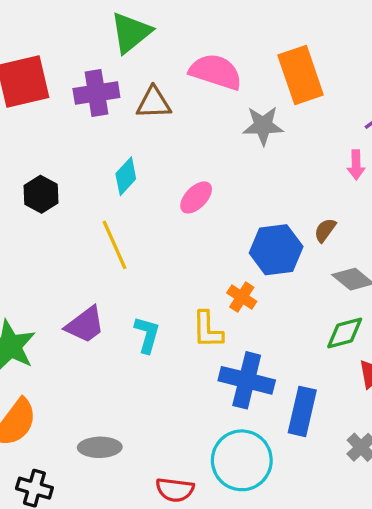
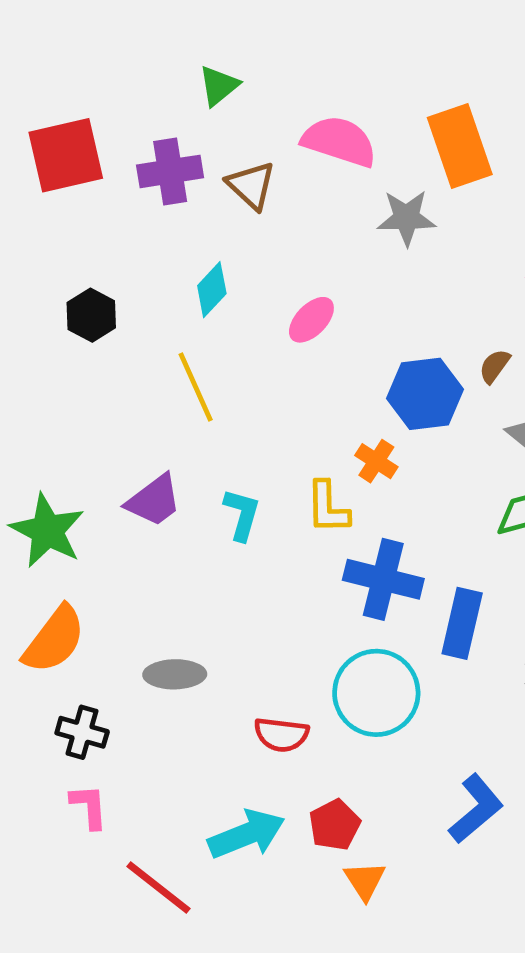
green triangle: (131, 33) -> (219, 86), size x0.7
brown triangle: (154, 103) -> (251, 185), turned 45

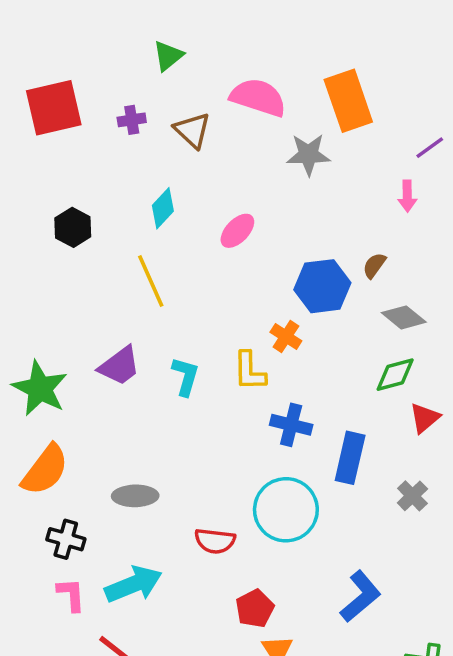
purple cross: (170, 171) -> (132, 120), size x0.6
blue cross: (383, 579) -> (291, 425), size x0.7
cyan arrow: (247, 834) -> (133, 584), moved

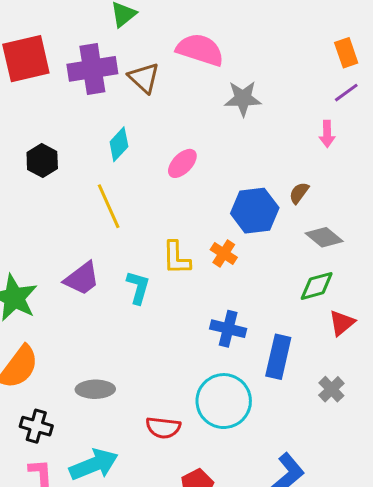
orange rectangle: (348, 101) -> (346, 53), moved, size x0.6
purple cross: (132, 120) -> (92, 69), size x2.0
yellow L-shape: (250, 371) -> (176, 258), moved

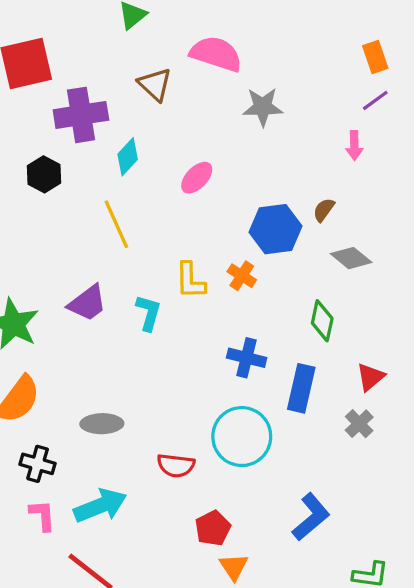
purple cross: (92, 69) -> (81, 115), moved
green diamond: (317, 286) -> (322, 321), moved, turned -63
red triangle: (342, 323) -> (370, 377), moved

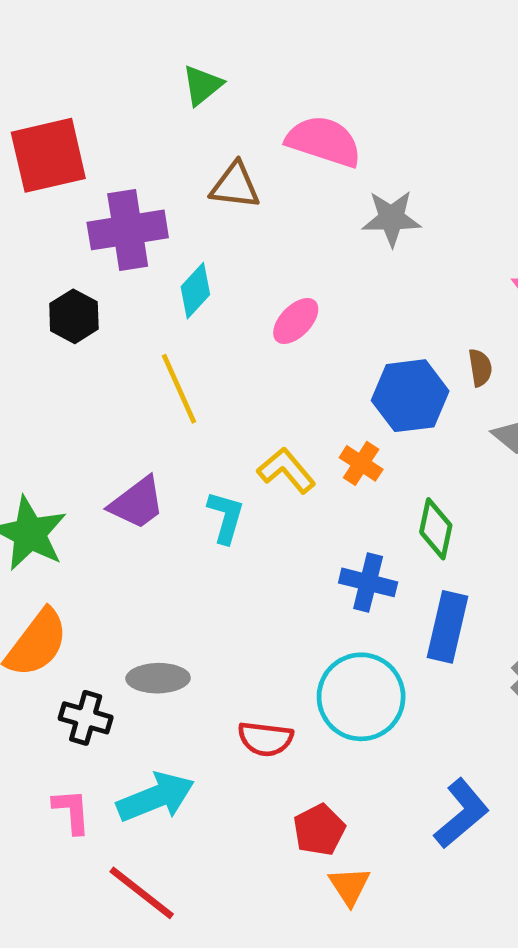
brown triangle: (155, 84) -> (235, 186), turned -36
brown semicircle: (324, 210) -> (480, 368), turned 135
yellow L-shape: (190, 281) -> (286, 470), turned 141
green diamond: (322, 321) -> (436, 529), moved
black cross: (38, 464) -> (86, 718), moved

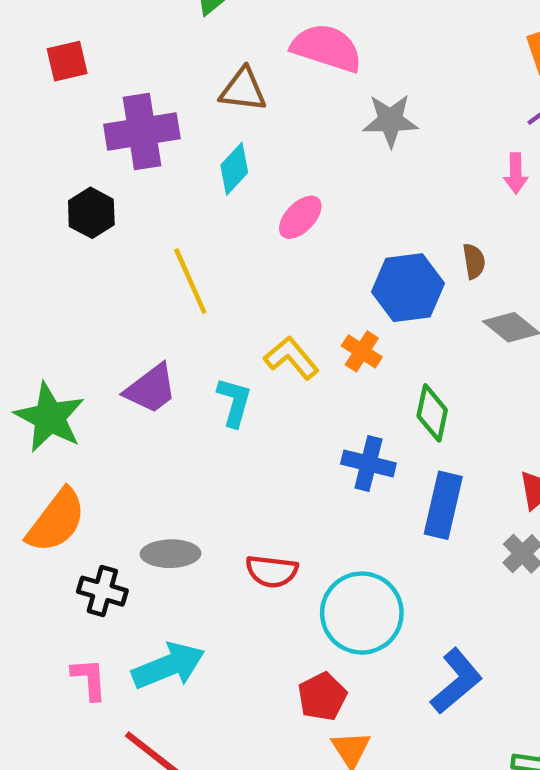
red square: (48, 155) -> (67, 61), size x0.6
cyan diamond: (195, 291) -> (234, 169), moved
cyan circle: (361, 697) -> (362, 613), moved
red semicircle: (265, 739) -> (272, 571), moved

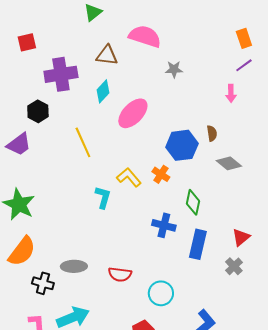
gray star: (390, 121) -> (174, 69), size x0.7
pink ellipse: (300, 217) -> (133, 113), size x1.5
purple trapezoid: (151, 389) -> (19, 144), moved
cyan circle: (362, 613) -> (161, 293), size x0.7

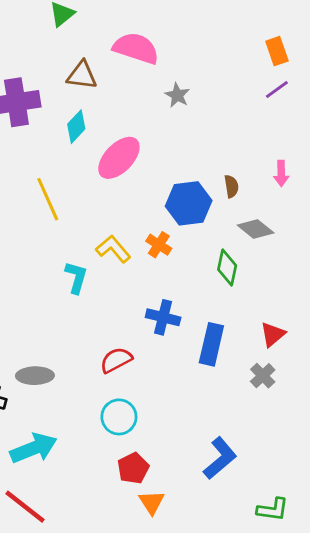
gray star: (174, 69) -> (177, 95), turned 30
pink arrow: (231, 93) -> (281, 174), moved
green diamond: (193, 202) -> (227, 267), moved
red semicircle: (120, 274) -> (116, 360), moved, turned 145
cyan circle: (161, 293) -> (119, 417), moved

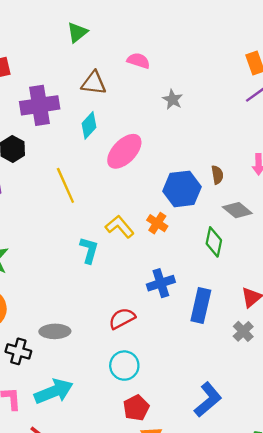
pink semicircle: (136, 48) -> (138, 61), size x0.6
blue cross: (163, 317) -> (161, 283), turned -32

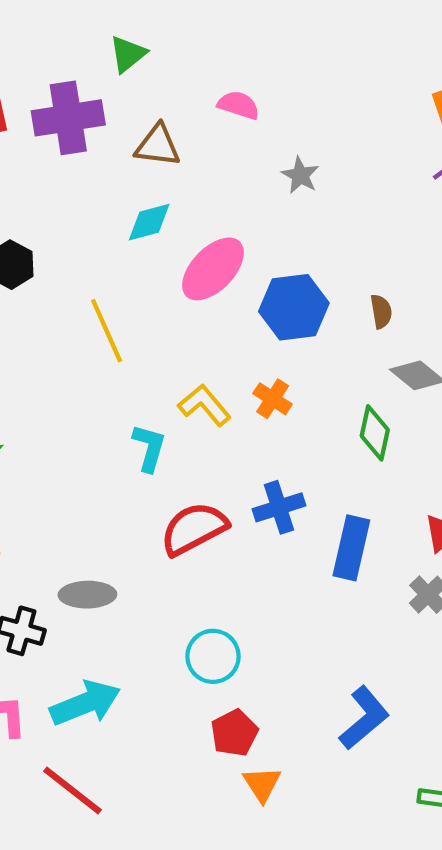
purple cross: (40, 105) -> (68, 118), moved
cyan diamond: (89, 125) -> (149, 222), turned 32
blue hexagon: (182, 189) -> (294, 307), moved
red semicircle: (122, 318) -> (194, 529), moved, size x1.4

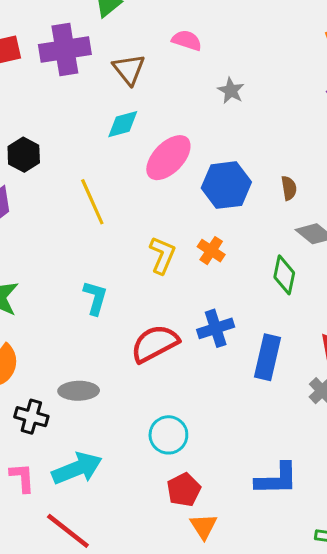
brown triangle: (158, 146) -> (129, 69), turned 44
yellow L-shape: (204, 405) -> (162, 255), turned 63
cyan L-shape: (149, 448) -> (95, 298), moved
blue L-shape: (364, 718) -> (277, 479), turned 39

